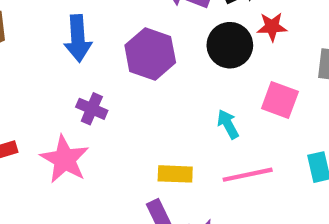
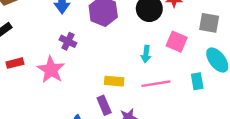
cyan arrow: (228, 124) -> (146, 54), turned -147

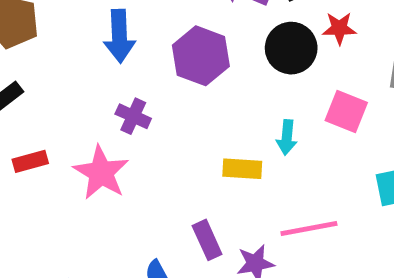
yellow rectangle: (114, 81) -> (242, 169), moved
pink line: (156, 84) -> (309, 228), moved

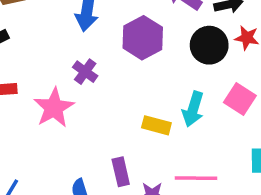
cyan arrow: (287, 137) -> (193, 109), size x1.4

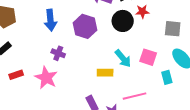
pink square: (240, 99) -> (148, 57), moved
cyan arrow: (193, 109) -> (123, 58), turned -42

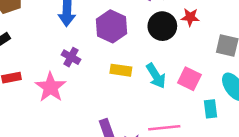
yellow rectangle: (105, 73) -> (121, 70), moved

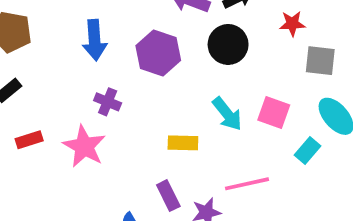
red star: (190, 17) -> (292, 24), moved
yellow rectangle: (121, 70) -> (183, 143), moved
cyan rectangle: (210, 109) -> (307, 150), turned 54

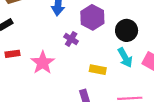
black circle: (228, 44) -> (127, 30), moved
purple cross: (108, 102) -> (71, 39), moved

